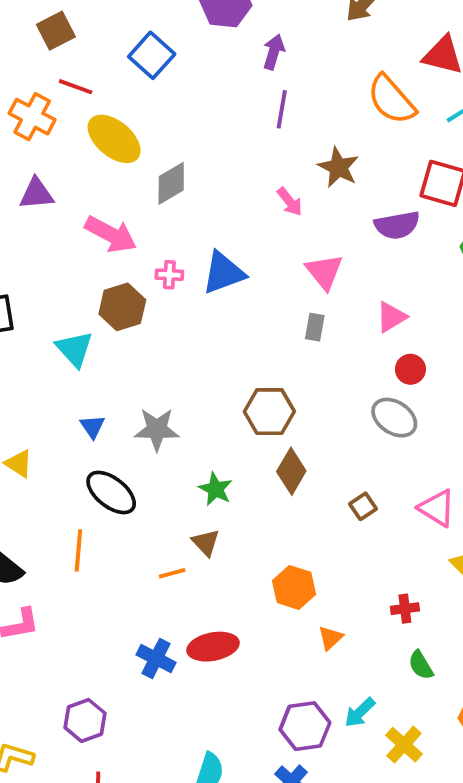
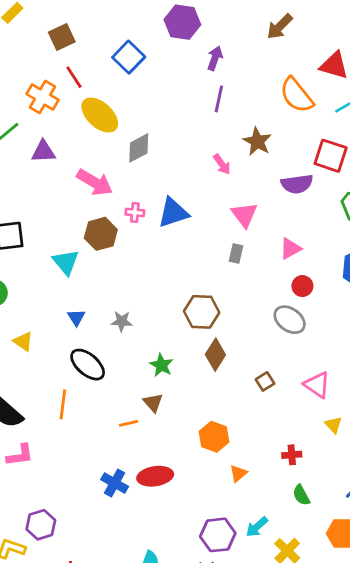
red line: (76, 87) -> (74, 77), turned 35
gray star: (157, 429) -> (122, 321), size x0.7
purple hexagon: (85, 720) -> (41, 525), moved

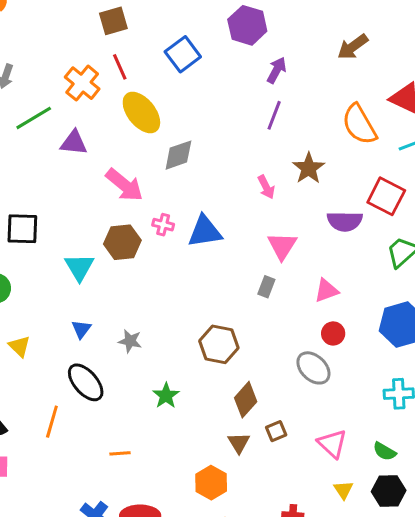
brown diamond: (215, 355) -> (246, 400), moved
brown triangle: (153, 403) -> (239, 443), moved

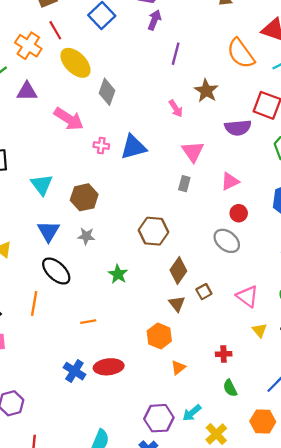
purple arrow: (277, 70) -> (154, 20), moved
gray diamond: (178, 155) -> (107, 92), turned -45
brown hexagon: (122, 242) -> (84, 197), moved
blue triangle: (81, 329) -> (48, 231), size x1.5

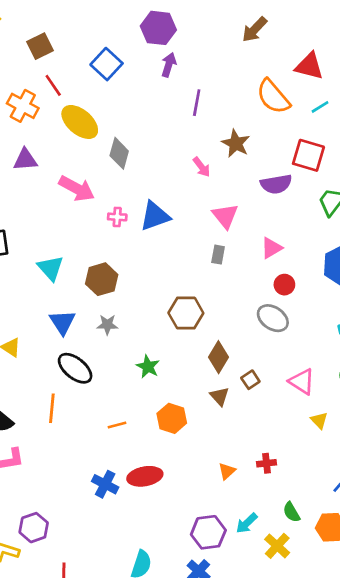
orange hexagon: (159, 336) -> (172, 418), moved
red cross: (224, 354) -> (267, 463), moved
green semicircle: (230, 388) -> (292, 512), moved

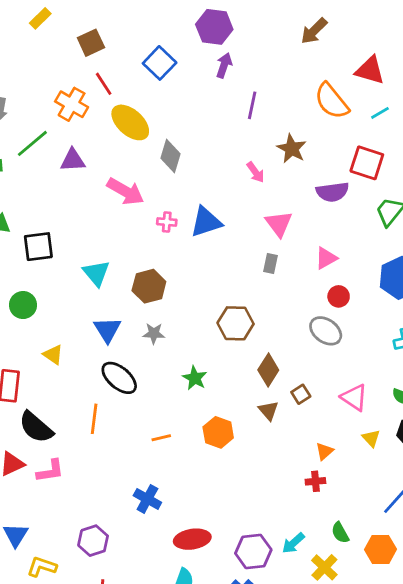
orange triangle: (227, 471) -> (324, 451), moved
red ellipse: (145, 476) -> (192, 539), moved
purple hexagon: (34, 528) -> (93, 541), moved

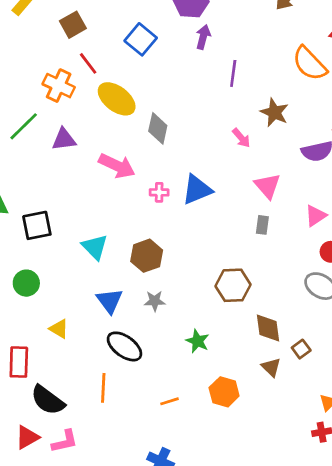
brown diamond: (268, 370) -> (268, 328), turned -36

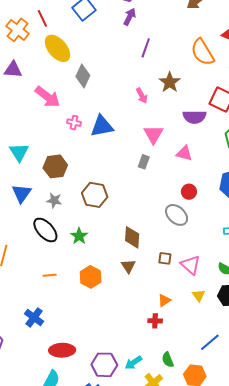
pink triangle: (316, 216) -> (184, 153), moved, turned 36
brown hexagon: (233, 285) -> (95, 195), moved
black ellipse: (124, 346) -> (45, 230), moved
brown square: (301, 349) -> (165, 258), moved, turned 32

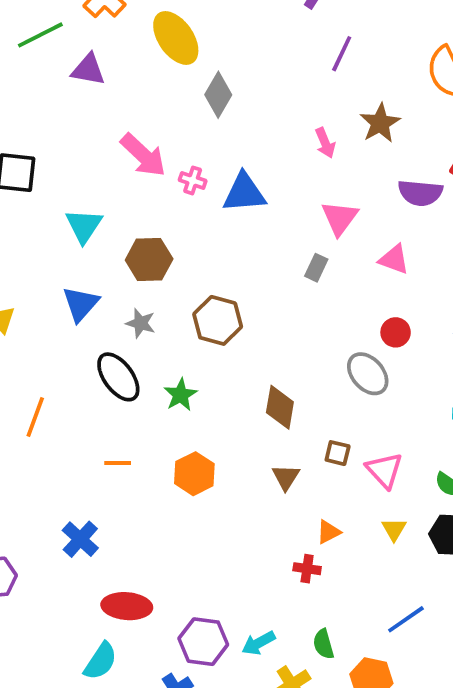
pink arrow: (48, 97) -> (143, 155), moved
brown triangle: (128, 266) -> (286, 477), moved

